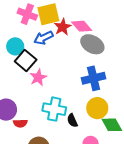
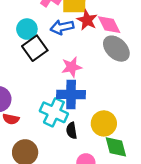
red star: (63, 27) -> (87, 20), turned -30
pink star: (38, 77) -> (72, 67), moved
blue cross: (93, 78) -> (71, 94), moved

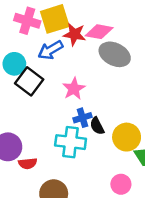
pink diamond: (109, 25) -> (99, 32), turned -35
blue cross: (71, 94) -> (82, 118), size x0.6
black semicircle: (72, 131) -> (97, 126), moved

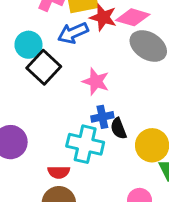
pink star: (74, 89) -> (96, 81), turned -30
red semicircle: (28, 163) -> (59, 172), moved

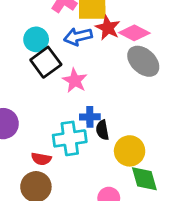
pink star: (96, 81) -> (75, 80), moved
cyan cross: (85, 144) -> (70, 138), turned -32

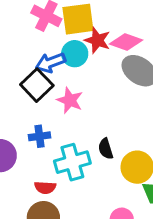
blue arrow: (78, 37) -> (51, 63), moved
cyan circle: (36, 39) -> (75, 54), moved
blue cross: (90, 117) -> (39, 136), moved

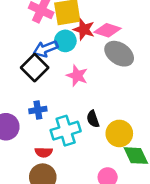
pink star: (70, 100) -> (77, 76), moved

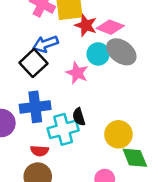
cyan circle: (65, 41) -> (98, 54), moved
blue cross: (38, 110) -> (35, 107), size x1.6
black semicircle: (93, 119) -> (79, 117), moved

